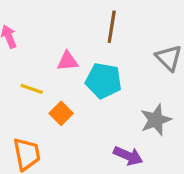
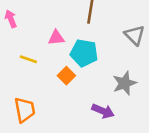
orange square: (61, 113) -> (66, 76), moved

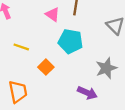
pink triangle: (56, 38) -> (53, 14), moved, turned 40
orange square: (66, 76) -> (46, 67), moved

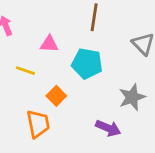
pink triangle: (53, 14) -> (49, 44), moved, turned -32
orange trapezoid: (18, 92) -> (38, 124), moved

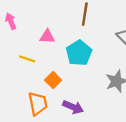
cyan pentagon: (87, 64) -> (79, 53), turned 30
purple arrow: (108, 128) -> (73, 107), moved

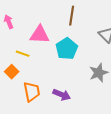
pink triangle: (47, 36) -> (40, 35), size x1.5
orange square: (53, 80) -> (12, 72), moved

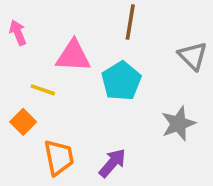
purple arrow: (62, 95) -> (112, 163), turned -72

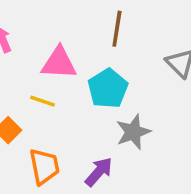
yellow line: (43, 90) -> (43, 101), moved
gray star: (178, 124) -> (133, 132), moved

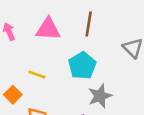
pink triangle: (59, 63) -> (48, 29), moved

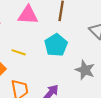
gray star: (100, 96) -> (85, 70), moved, turned -30

